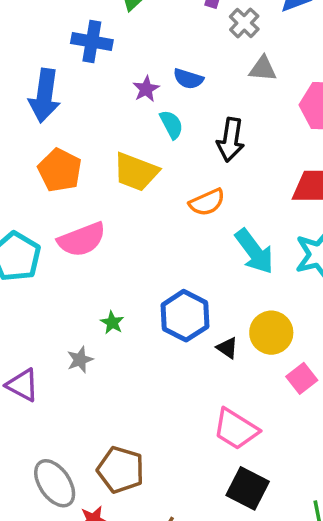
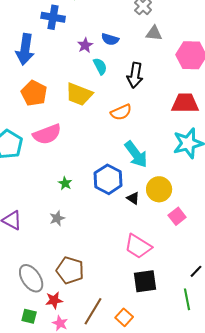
cyan arrow: (254, 251) -> (136, 154), moved
gray star: (80, 360) -> (57, 218), moved
black square: (248, 488) -> (145, 281), turned -35

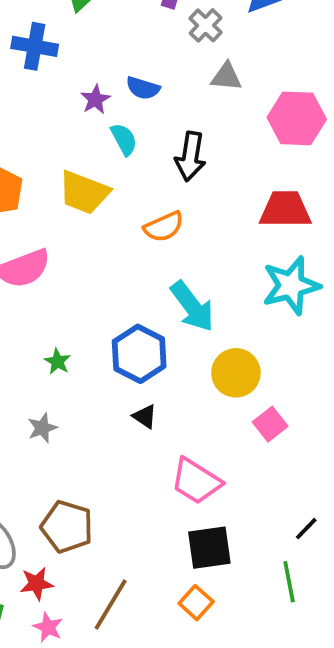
black triangle: (133, 198) -> (145, 417), moved
orange square: (124, 317) -> (196, 603), moved

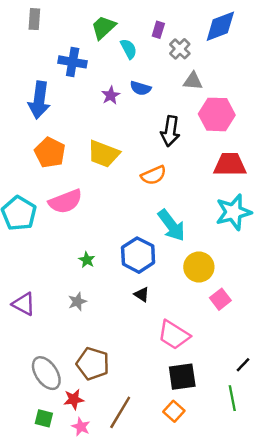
pink hexagon: (297, 118) -> (217, 114), moved
cyan semicircle: (124, 139) -> (129, 49), moved

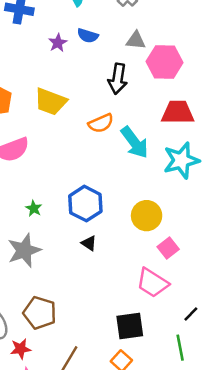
gray triangle: (193, 81) -> (136, 40), moved
cyan arrow: (171, 225) -> (135, 142), moved
gray star: (77, 302) -> (24, 250), size x1.8
pink trapezoid: (174, 335) -> (153, 283), moved

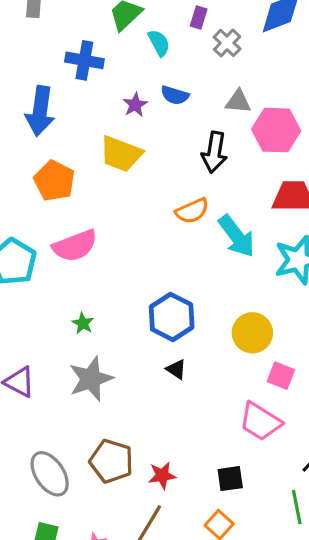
yellow trapezoid: (51, 102) -> (121, 154), moved
green star: (34, 208) -> (83, 323), moved
pink square: (168, 248) -> (281, 376), turned -30
black square: (130, 326) -> (230, 479), size x0.7
red star: (21, 349) -> (162, 475), moved

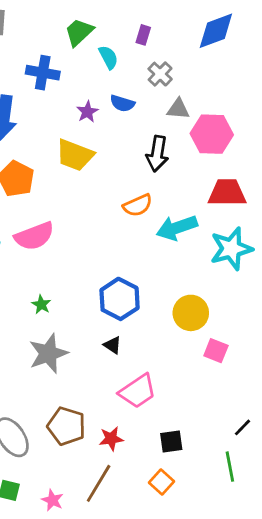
gray cross: (227, 43) -> (160, 74), moved
cyan arrow: (237, 236) -> (177, 228), turned 108
black triangle: (176, 369) -> (113, 345), moved
pink trapezoid: (260, 422) -> (138, 391), moved, turned -66

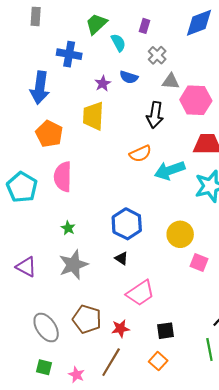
yellow trapezoid: (75, 155) -> (93, 116), turned 72
pink semicircle: (34, 236) -> (63, 177), turned 112

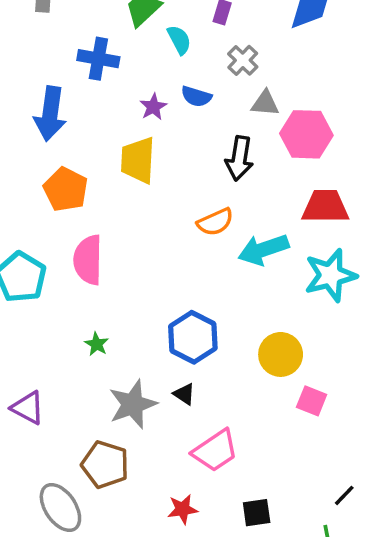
gray star: (73, 265) -> (133, 404), moved
brown pentagon: (87, 319) -> (105, 464), moved

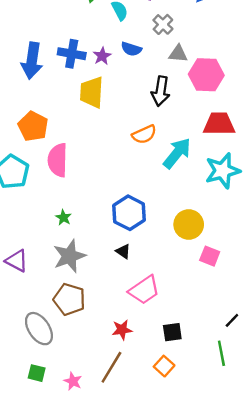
blue cross: (98, 59) -> (72, 54), moved
orange pentagon: (66, 189) -> (33, 126), moved
cyan arrow: (263, 250) -> (177, 153), turned 148
gray star: (133, 404) -> (69, 256), moved

